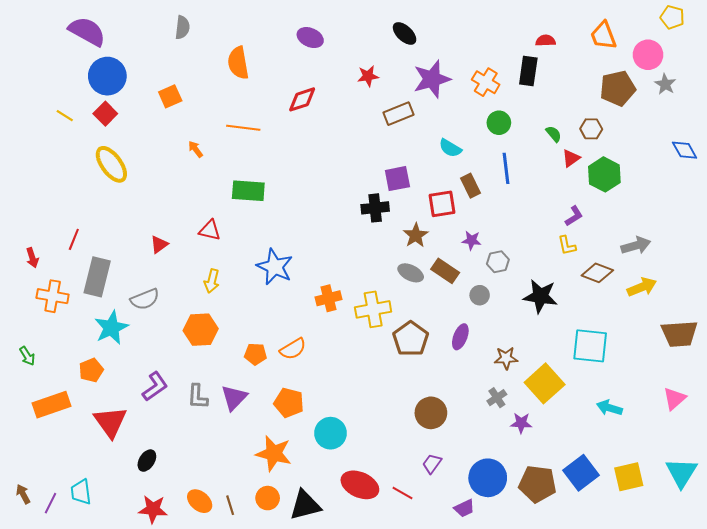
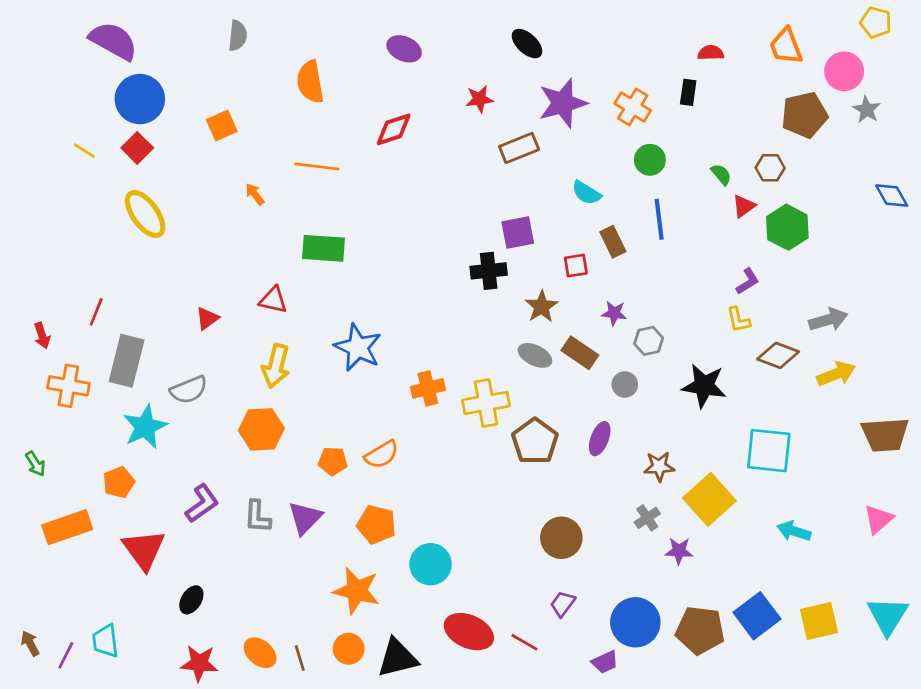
black rectangle: (528, 71) -> (688, 92), size x0.7
red square: (442, 204) -> (576, 266), size x0.7
yellow arrow: (212, 281) -> (276, 366), size x1.4

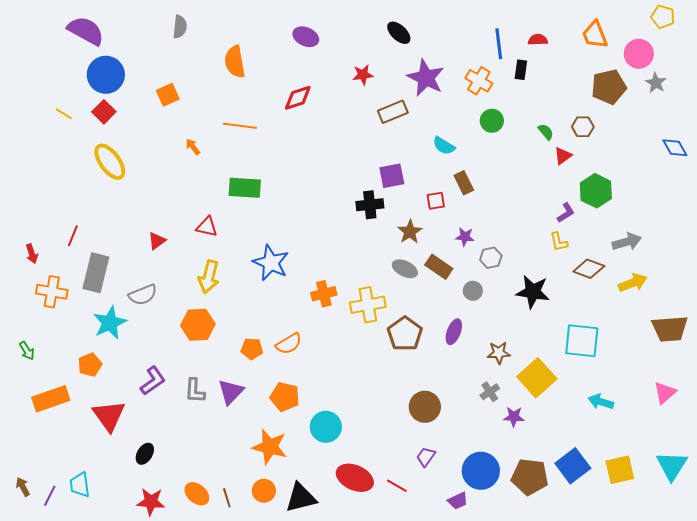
purple star: (563, 103) -> (426, 78), turned -30
blue line: (659, 219) -> (499, 44), moved
green hexagon: (787, 227) -> (596, 191), moved

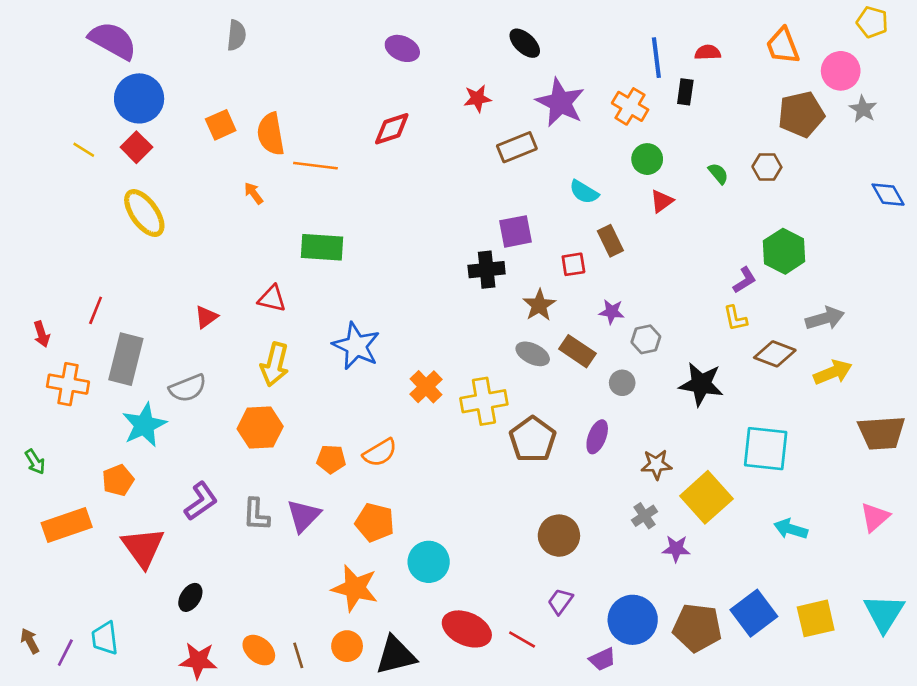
orange semicircle: (235, 62) -> (271, 134), moved
red triangle: (563, 156) -> (662, 201), moved
orange cross: (324, 294) -> (426, 387), turned -30

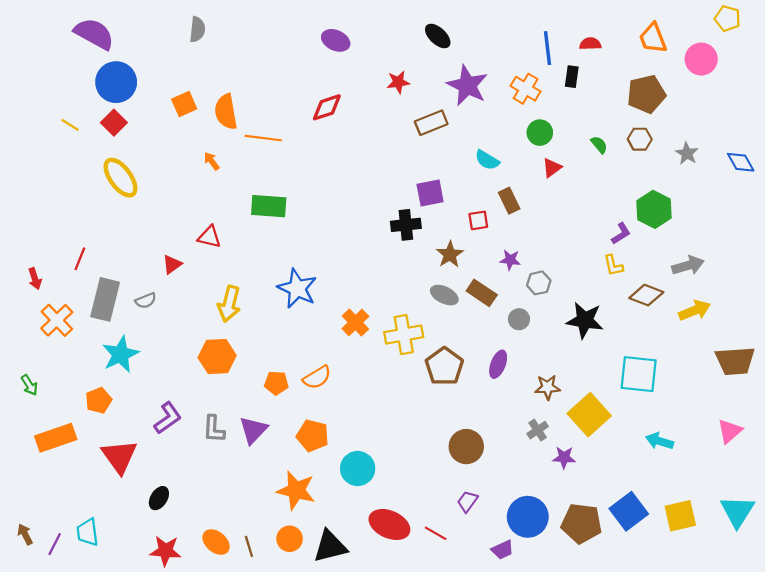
gray star: (863, 109) -> (687, 153), moved
brown pentagon: (801, 114) -> (646, 94), moved
red triangle: (272, 299) -> (209, 237), moved
orange cross: (68, 384) -> (57, 320), turned 36
gray semicircle: (188, 388) -> (146, 301), moved, size x0.7

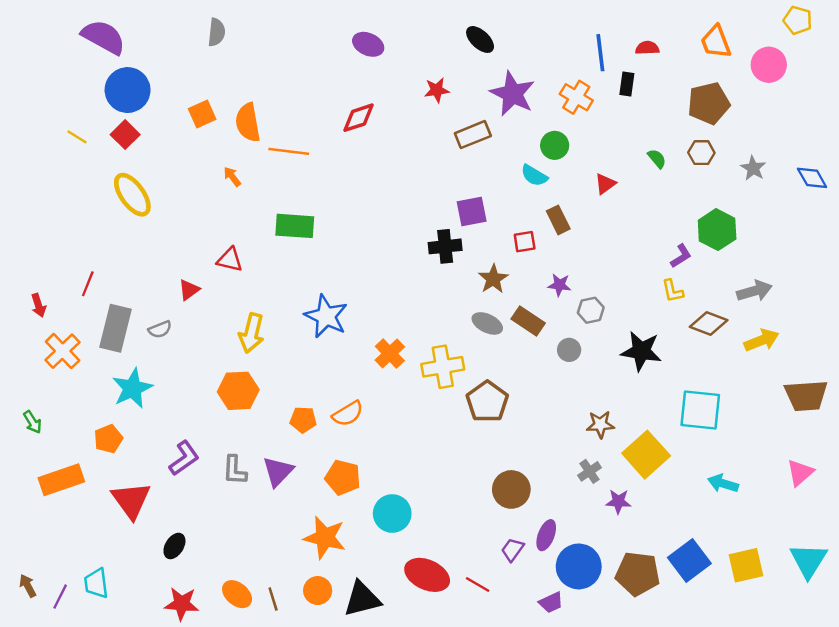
green circle: (540, 133) -> (555, 145), moved
purple ellipse: (498, 364) -> (546, 535), moved

